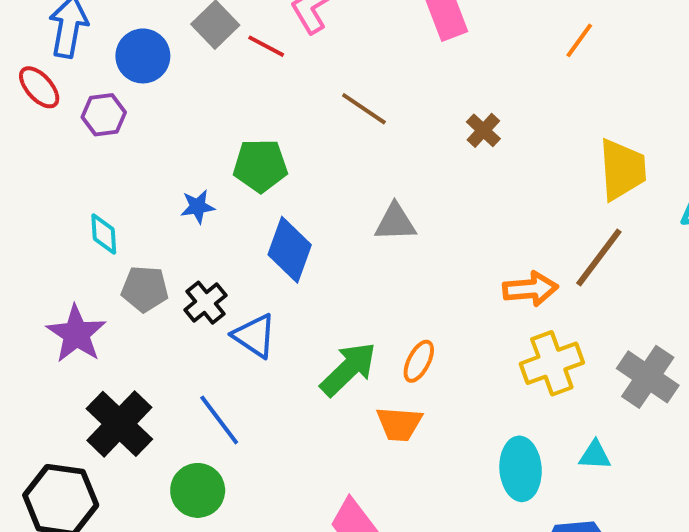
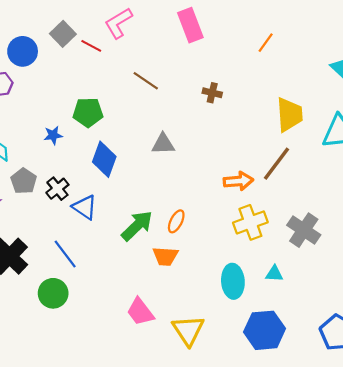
brown cross: (483, 130) -> (212, 93), turned -30
gray pentagon: (145, 289) -> (24, 181), turned 30

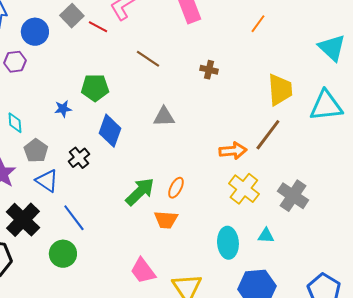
black cross: (57, 189) -> (79, 158), moved
blue triangle: (85, 207) -> (47, 181), moved
yellow cross: (250, 222) -> (244, 189), turned -32

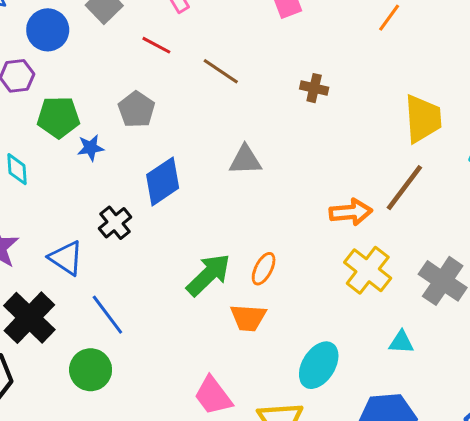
red line: (98, 27) -> (156, 45), moved
green pentagon: (95, 88) -> (58, 117), moved
blue diamond: (110, 131) -> (163, 181), turned 36
gray pentagon: (36, 151) -> (136, 109), moved
cyan ellipse: (228, 243) -> (319, 365), moved, turned 36

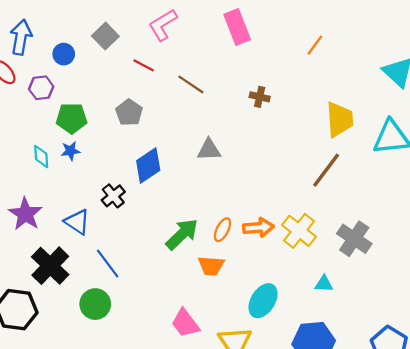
blue circle: (48, 30) -> (64, 54), size x0.7
blue star: (91, 148) -> (70, 151), moved
orange arrow: (351, 212) -> (259, 227), moved

